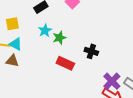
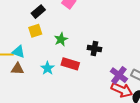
yellow square: (12, 24) -> (35, 31), moved
cyan star: (45, 30) -> (47, 68), moved

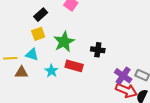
green star: (61, 39) -> (64, 42), size x1.5
cyan triangle: (18, 52) -> (32, 54), moved

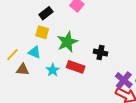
yellow square: (38, 34) -> (42, 32), turned 32
yellow line: (10, 58) -> (12, 55), turned -48

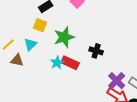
cyan triangle: (34, 52) -> (30, 44), turned 48
cyan star: (53, 70) -> (57, 63), moved

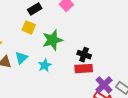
cyan triangle: (30, 44) -> (21, 58), moved
red rectangle: (70, 63) -> (84, 69), moved, turned -30

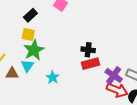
green star: (52, 40) -> (34, 50), moved
cyan star: (45, 65) -> (53, 77), moved

